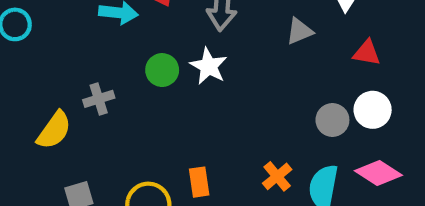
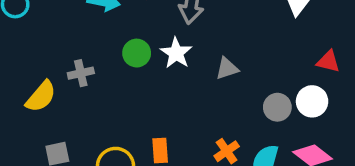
gray triangle: (299, 31) -> (227, 68), moved
red triangle: (367, 53) -> (328, 61), moved

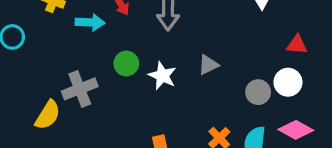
white star: (176, 53) -> (162, 76), moved
gray cross: (81, 73) -> (80, 89), size x1.5

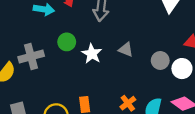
gray triangle: (208, 65) -> (126, 49), turned 42
gray circle: (258, 92) -> (160, 60), moved

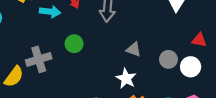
white star: (92, 54) -> (126, 78), moved

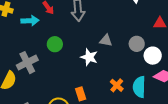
white circle: (191, 67) -> (153, 56), moved
white star: (126, 78) -> (89, 57), moved

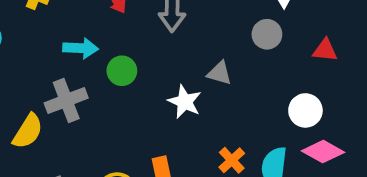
cyan arrow: (30, 21) -> (81, 48), moved
gray circle: (137, 44) -> (267, 34), moved

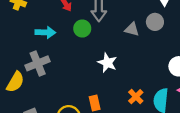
green circle: (122, 71) -> (82, 29), moved
gray triangle: (219, 73) -> (132, 29), moved

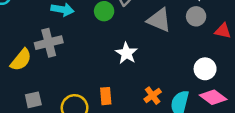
gray circle: (155, 22) -> (196, 16), moved
gray triangle: (132, 29) -> (159, 20), size x1.5

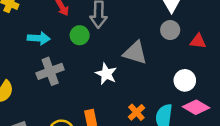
gray triangle: (159, 20) -> (135, 53), moved
gray cross: (49, 43) -> (50, 71), moved

